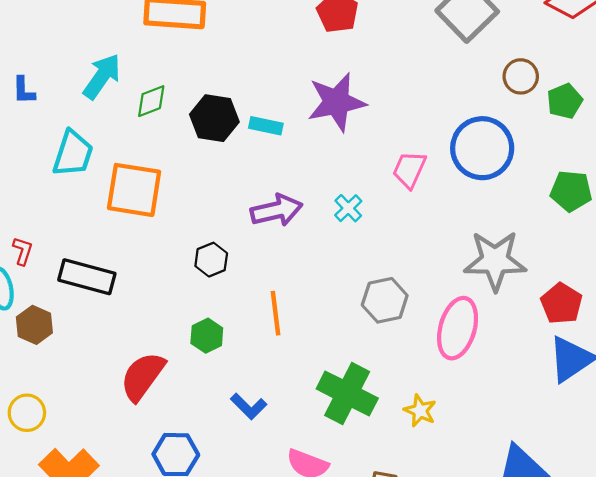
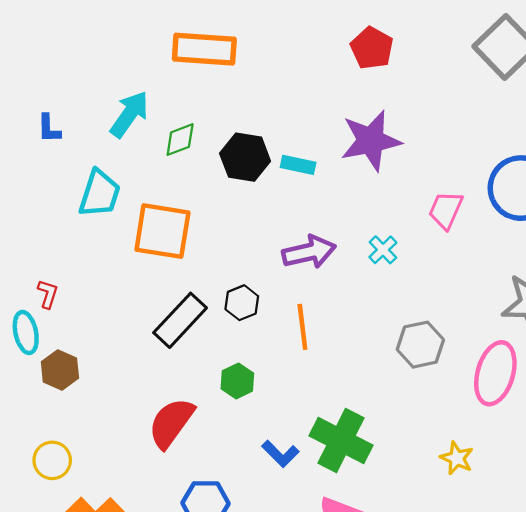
black rectangle: (87, 277) -> (180, 320), moved, turned -62
orange line: (275, 313) -> (302, 327), moved
green cross: (347, 393) -> (341, 440), moved

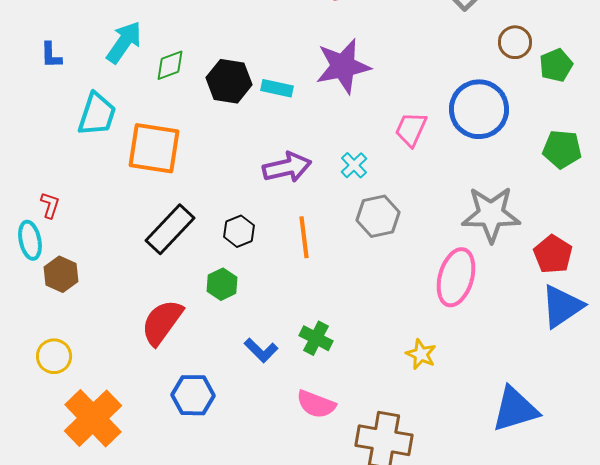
black hexagon: (242, 303) -> (239, 231), moved
orange line: (302, 327) -> (304, 237), moved
gray hexagon: (420, 345) -> (378, 216), moved
green cross: (341, 440) -> (316, 338), size x0.6

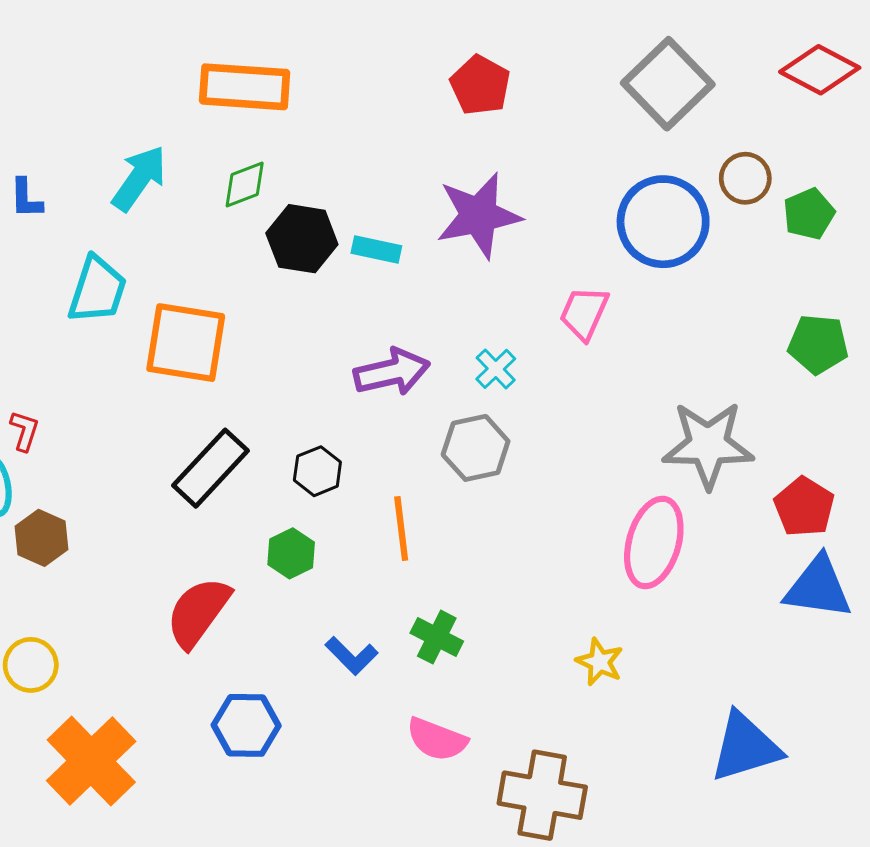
green diamond: (170, 65) -> (245, 184), moved
blue circle: (479, 109) -> (663, 222), moved
gray hexagon: (378, 216) -> (476, 448), moved
orange line: (304, 237) -> (401, 529), moved
blue triangle: (562, 306) -> (818, 587), turned 42

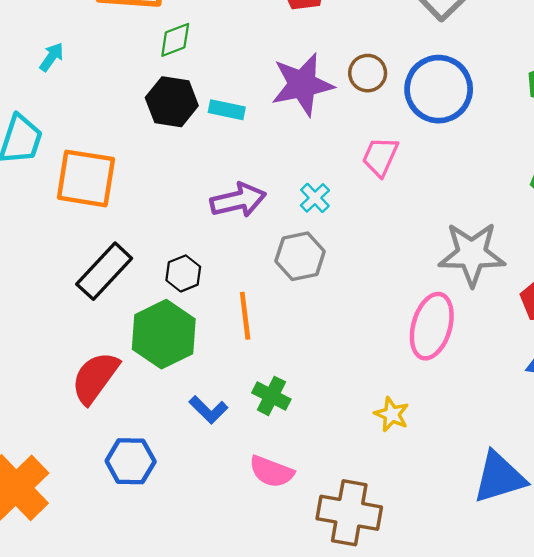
cyan arrow: (139, 178) -> (52, 57), size x0.6
brown circle: (745, 178) -> (368, 73), moved
green diamond: (245, 184) -> (175, 40), moved
green hexagon: (291, 553) -> (164, 334), size x1.8

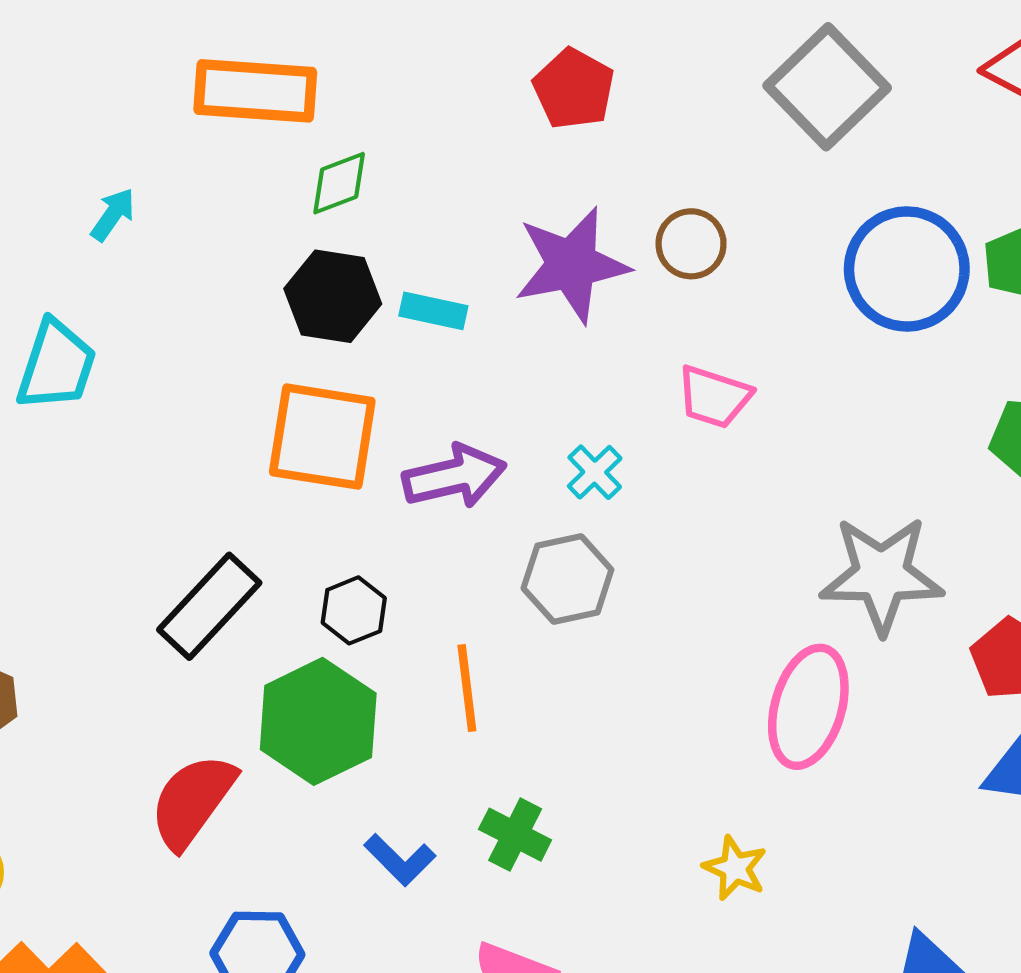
blue circle: (439, 89) -> (907, 269), moved
pink trapezoid: (380, 157) -> (714, 397), turned -96
orange square: (86, 178) -> (322, 437), moved

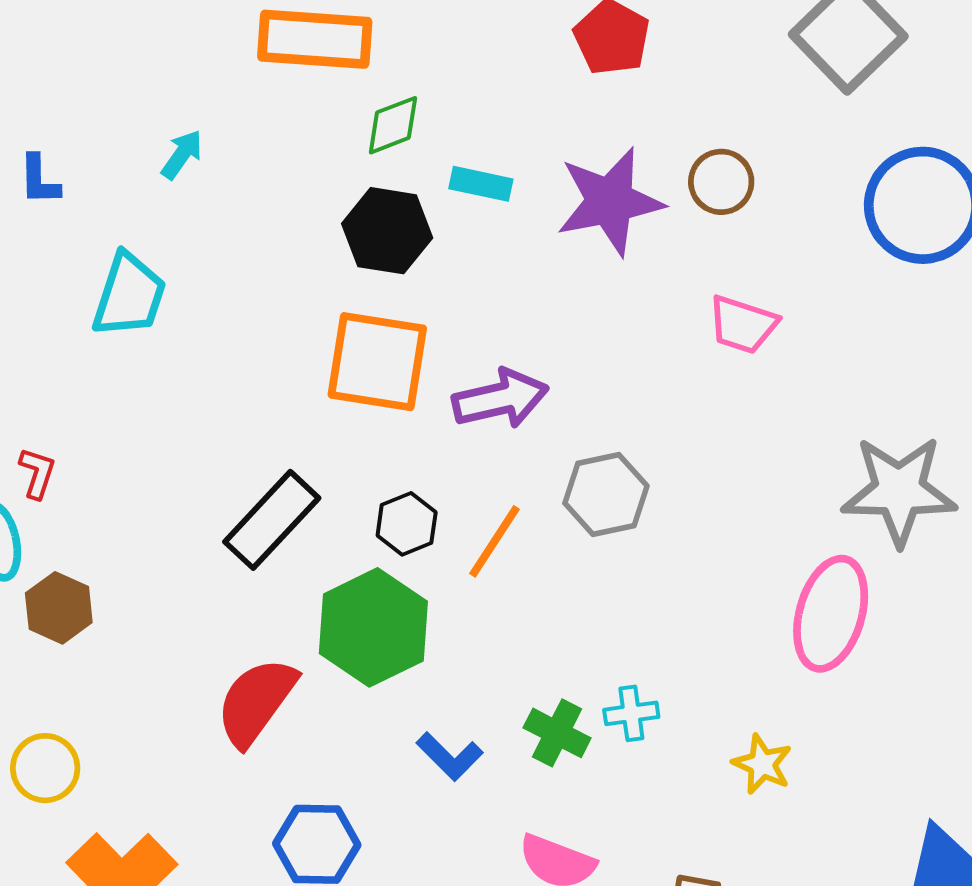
cyan rectangle: (433, 311) -> (481, 184), moved
cyan cross: (595, 472) -> (631, 713), moved, turned 36
orange line: (467, 688) -> (495, 541), moved, turned 40

